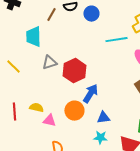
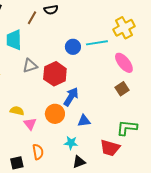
blue circle: (91, 14) -> (73, 47), moved
pink triangle: (49, 121) -> (30, 124), turned 40
cyan star: (100, 138) -> (71, 143), moved

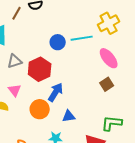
pink triangle: (30, 124) -> (15, 90), moved

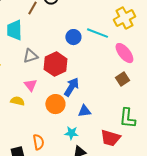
cyan line: (82, 38) -> (97, 33), turned 30
green L-shape: (112, 123) -> (127, 118), turned -90

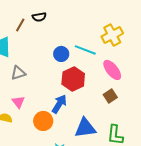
red hexagon: (55, 64) -> (73, 79), moved
blue triangle: (84, 111) -> (85, 128), moved, size x1.6

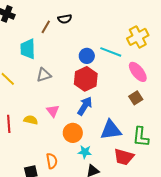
red hexagon: (73, 79) -> (86, 79), moved
pink triangle: (18, 102) -> (53, 111), moved
orange circle: (43, 121) -> (73, 133), moved

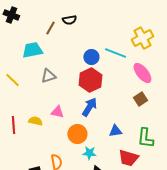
cyan trapezoid: (28, 49) -> (32, 50), turned 80
pink triangle: (53, 111) -> (57, 112), turned -40
blue triangle: (111, 130) -> (115, 131), size x0.6

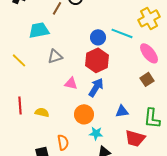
pink triangle: (57, 112) -> (71, 83), moved
yellow semicircle: (35, 121) -> (42, 112), moved

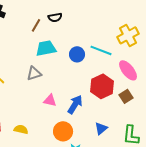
cyan trapezoid: (39, 30) -> (46, 48), moved
red hexagon: (97, 60) -> (102, 86), moved
blue triangle: (122, 111) -> (101, 128), turned -32

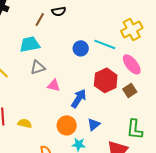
cyan trapezoid: (46, 48) -> (30, 44), moved
pink triangle: (50, 100) -> (54, 85), moved
blue triangle: (101, 128) -> (94, 124), moved

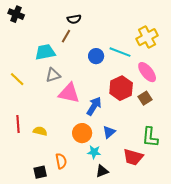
brown line: (40, 19) -> (66, 36), moved
pink triangle: (54, 85) -> (69, 93), size x1.6

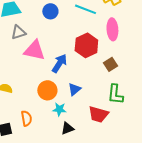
blue circle: (96, 56) -> (50, 11), moved
pink ellipse: (147, 72) -> (112, 29), turned 35
brown square: (145, 98) -> (110, 64), moved

